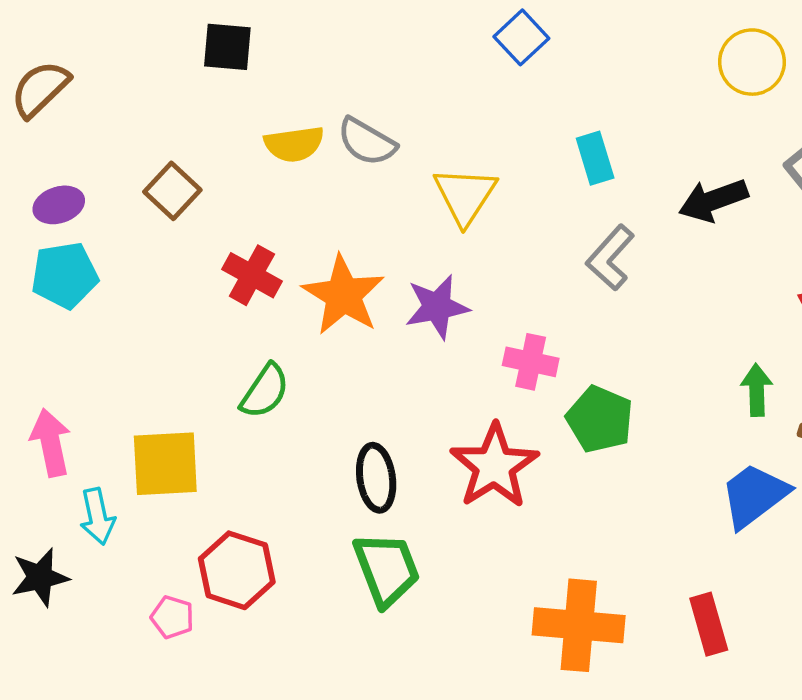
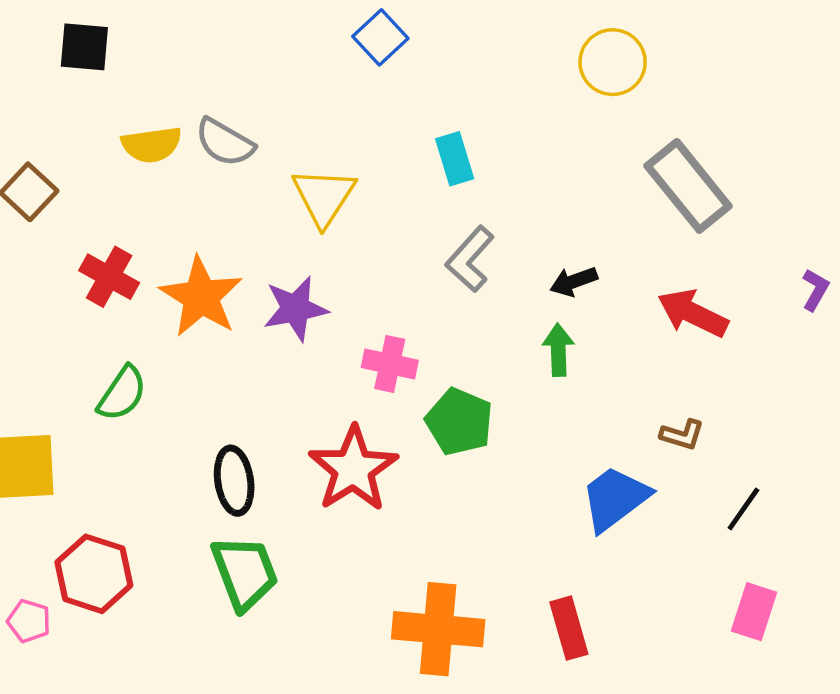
black arrow: (713, 200) -> (574, 281), moved, size x0.7
green arrow: (757, 390) -> (558, 350), moved

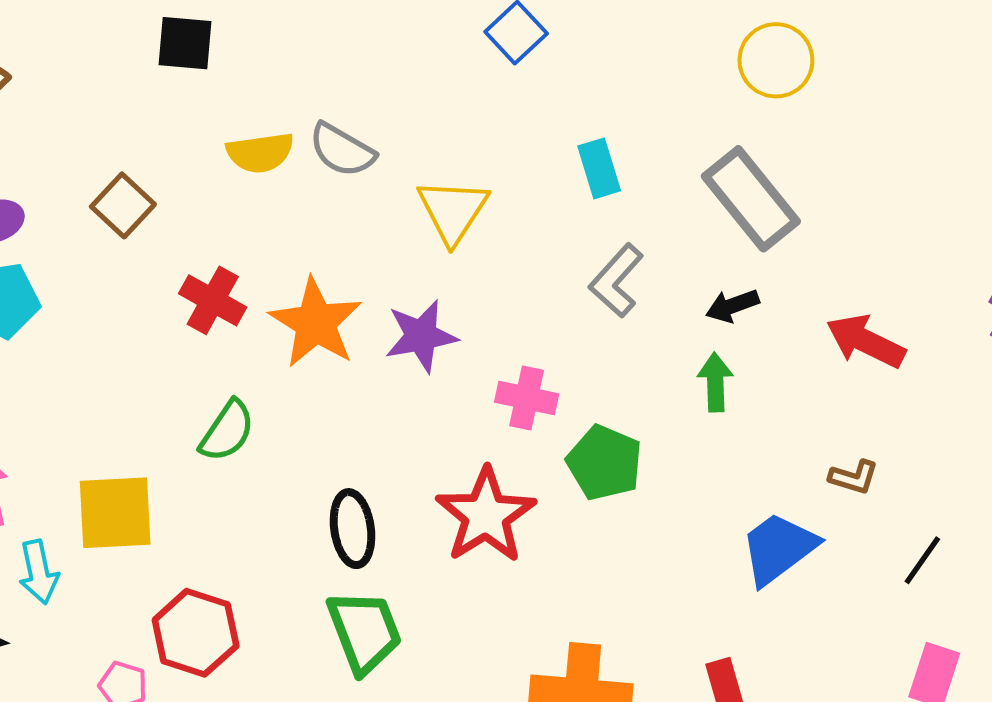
gray rectangle: (688, 186) -> (751, 199), moved

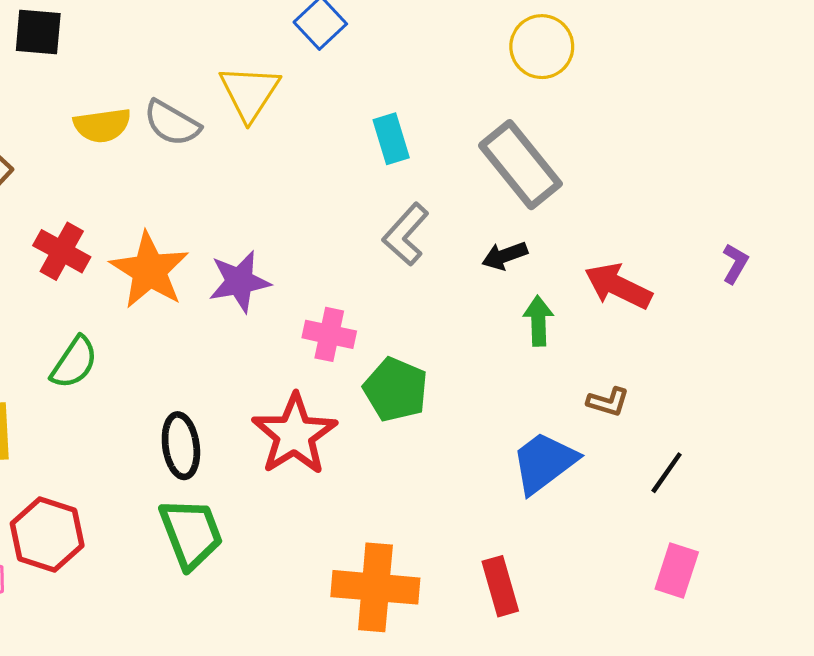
yellow triangle: (453, 211) -> (249, 93), moved
green arrow: (715, 382) -> (538, 321), moved

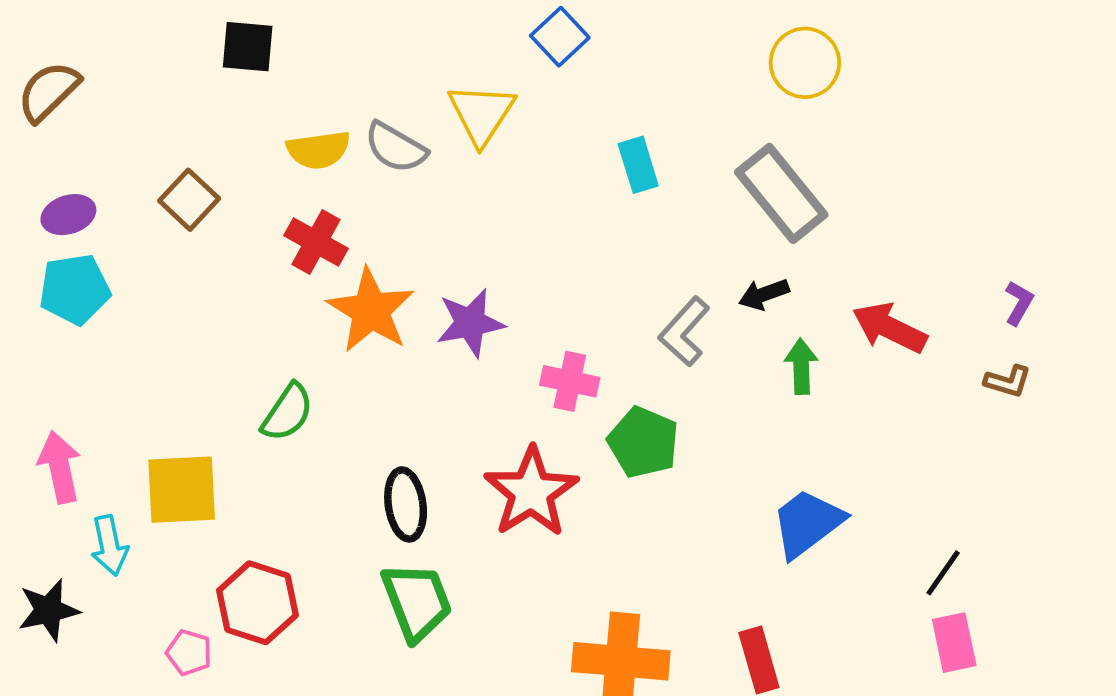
gray L-shape: (406, 234) -> (684, 332), moved
red cross: (62, 251) -> (316, 242), moved
brown L-shape: (608, 402) -> (1008, 381), moved
black line: (667, 473) -> (943, 573), moved
pink rectangle: (677, 570) -> (954, 643), turned -30

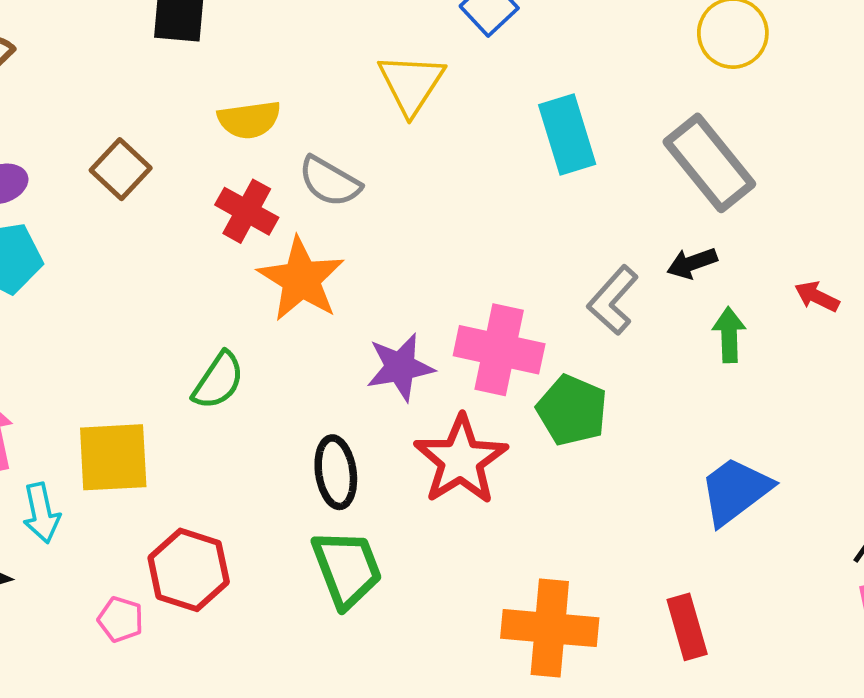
gray semicircle: (396, 147) -> (330, 182), moved
cyan rectangle: (638, 165) -> (567, 135), size x1.4
purple star: (470, 323) -> (400, 367), moved
red arrow: (890, 328) -> (817, 297), size x0.6
pink cross: (570, 381) -> (499, 350), size x1.5

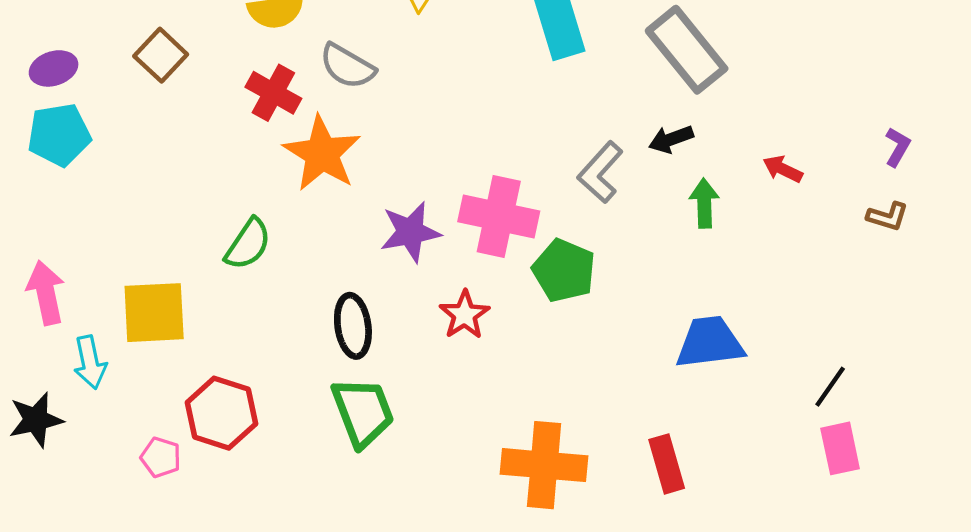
red star: (461, 460) -> (464, 315), size x0.6
blue trapezoid: (735, 491) -> (710, 342), turned 30

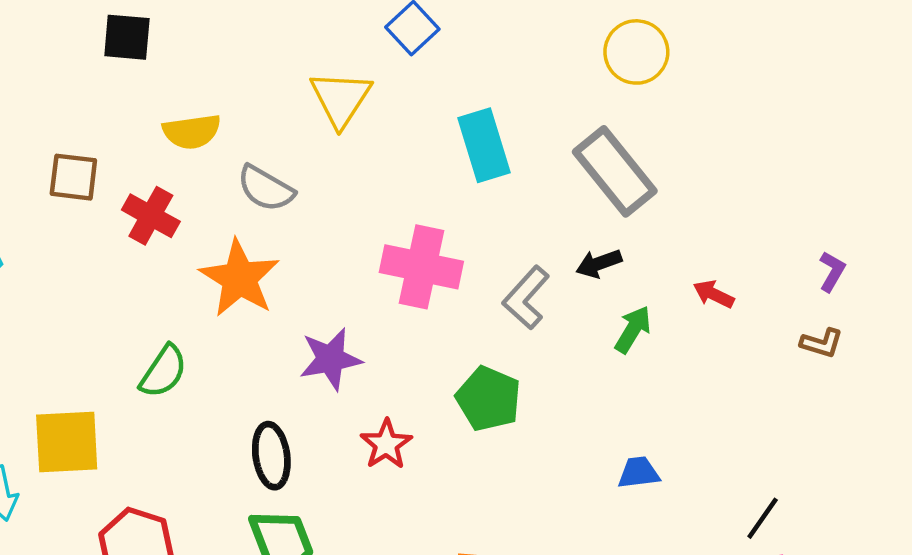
brown square: (161, 55) -> (73, 177), turned -36
red cross: (273, 93) -> (151, 216), moved
green arrow: (704, 203) -> (633, 329), turned 33
pink cross: (499, 216) -> (421, 267), moved
blue trapezoid: (710, 342) -> (639, 473), size x0.6

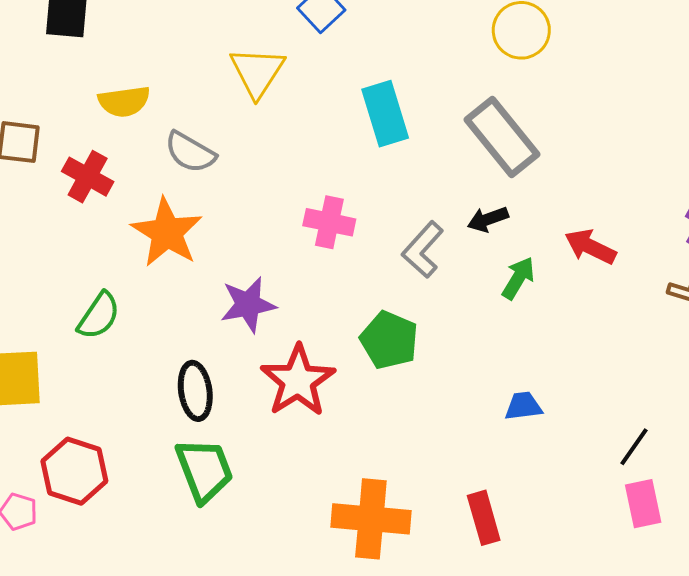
pink cross: (421, 267) -> (329, 222), size x0.7
red arrow: (714, 294) -> (590, 247), size x1.4
red star: (386, 444) -> (298, 381), size x1.6

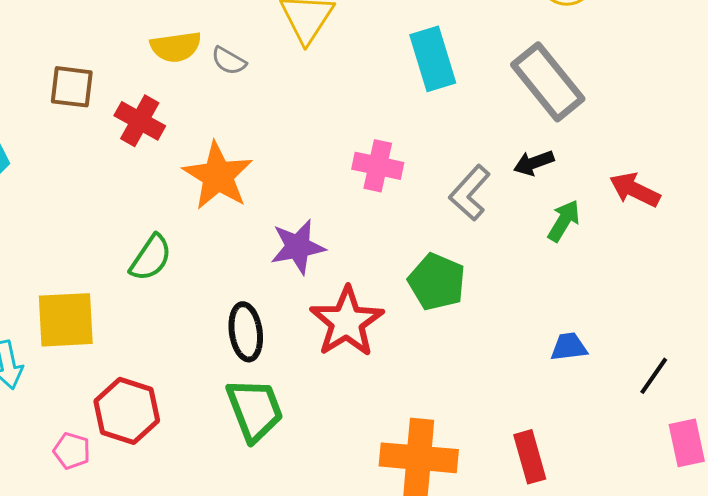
gray semicircle: (190, 152) -> (229, 61), moved, size x0.7
black line: (634, 447) -> (654, 376), moved

